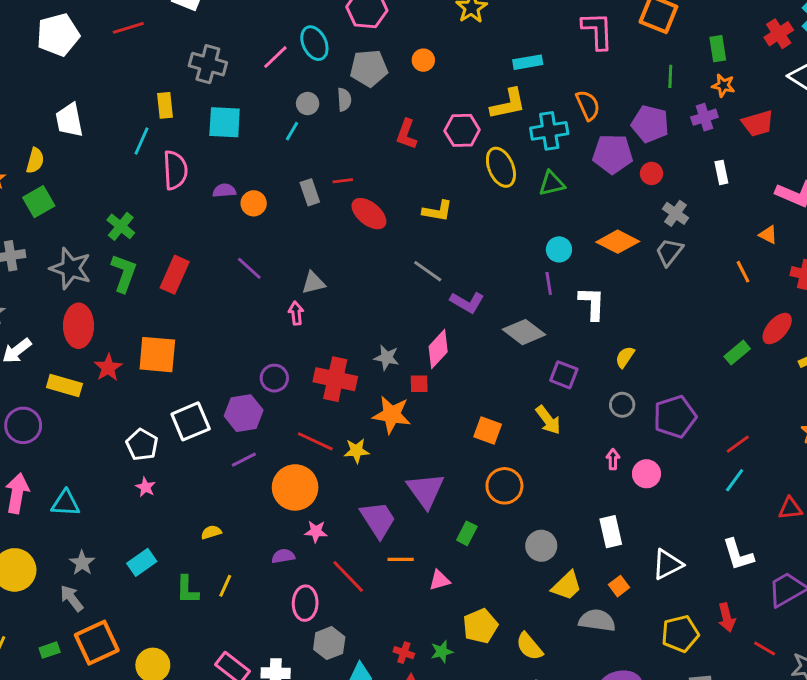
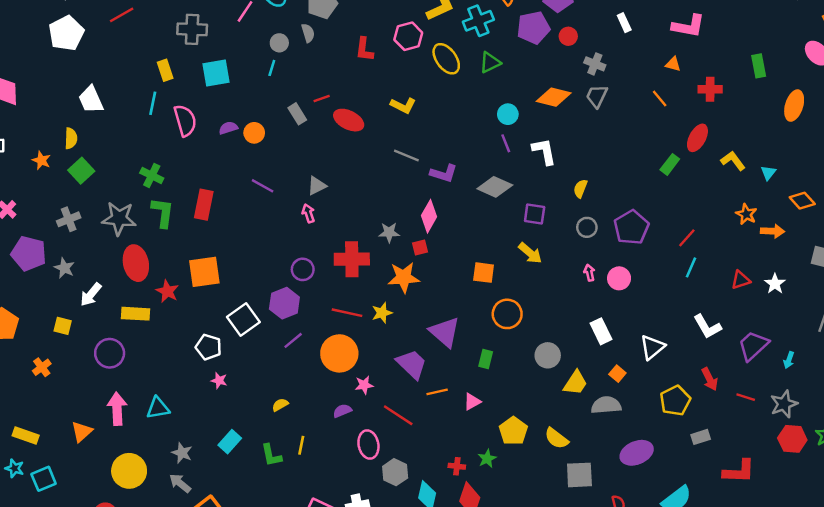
yellow L-shape: (437, 211) -> (403, 105), turned 30

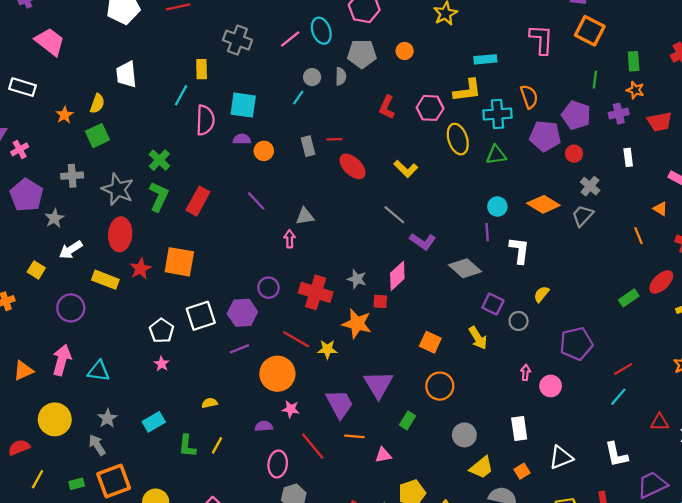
cyan square: (216, 73) -> (243, 105), moved
gray circle: (587, 227) -> (519, 321), moved

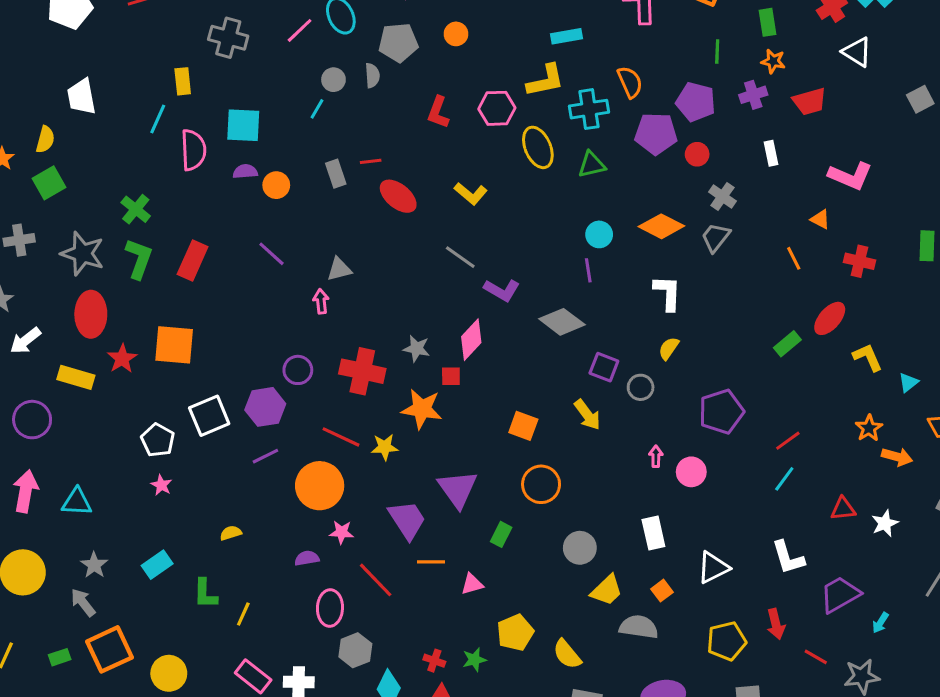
white L-shape: (519, 250) -> (668, 293), moved
yellow line: (217, 445) -> (243, 614), moved

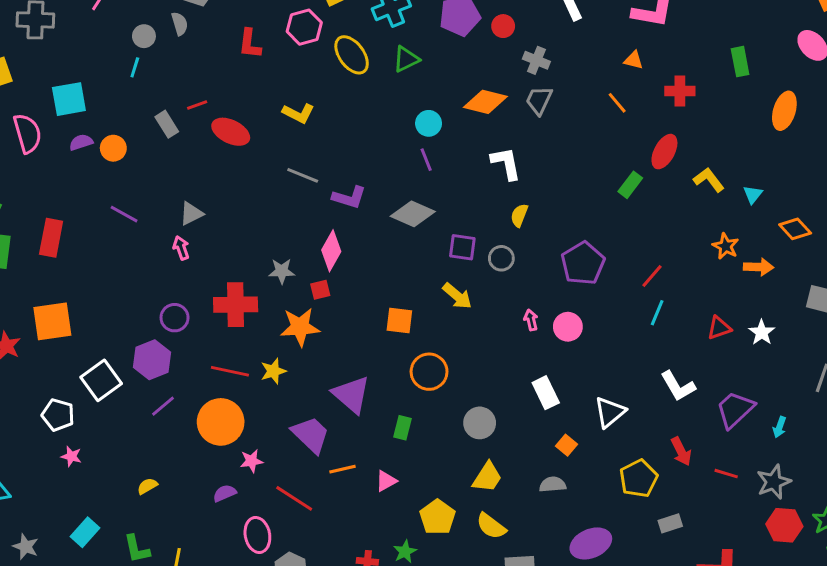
yellow trapezoid: (607, 590) -> (487, 477), moved
gray semicircle: (639, 627) -> (553, 484), size x0.7

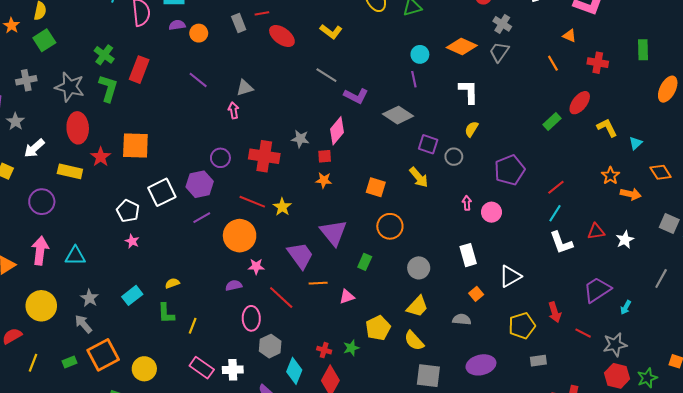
red rectangle: (51, 238) -> (139, 70), moved
orange star: (300, 327) -> (324, 180), moved, size x0.6
yellow star: (273, 371) -> (282, 207), turned -30
white L-shape: (678, 386) -> (561, 243), moved
yellow semicircle: (147, 486) -> (172, 283), moved

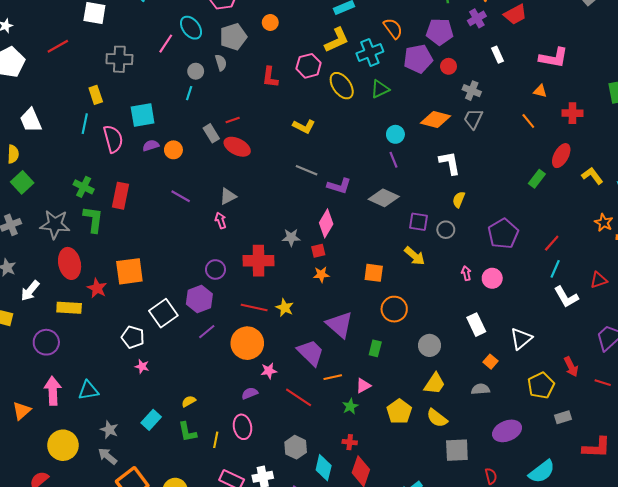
red ellipse: (282, 36) -> (237, 147), moved
pink ellipse: (251, 318) -> (243, 427), moved
green star: (351, 348) -> (350, 406), moved

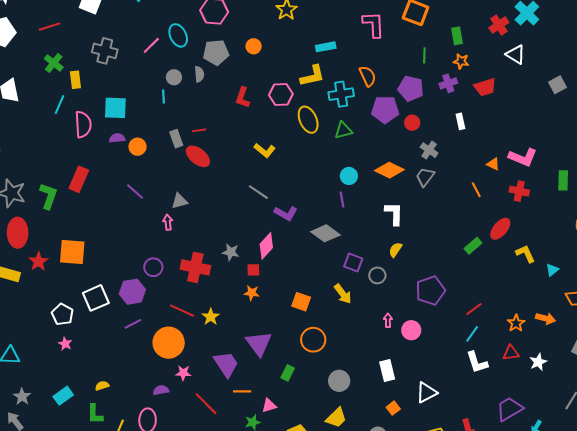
pink L-shape: (554, 58) -> (523, 157), moved
cyan line: (189, 93) -> (163, 97), turned -32
green cross: (84, 187) -> (54, 63), moved
orange star: (604, 223) -> (516, 323), moved

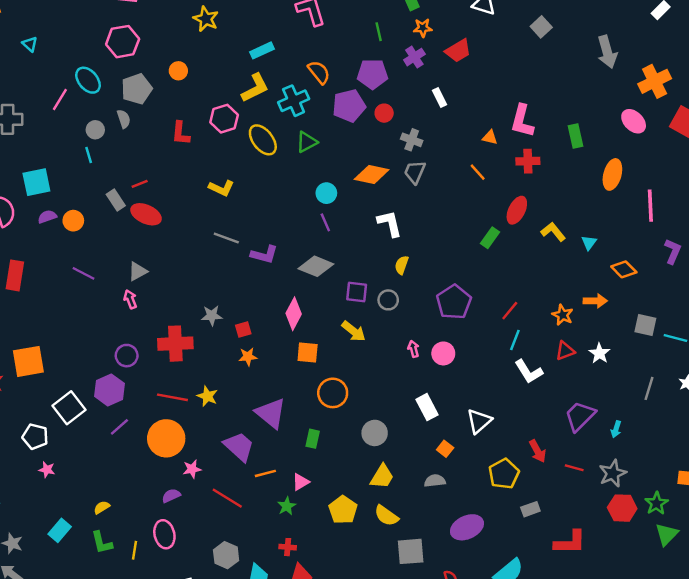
pink L-shape: (523, 157) -> (522, 121), turned 96
pink diamond: (266, 246) -> (294, 314), moved

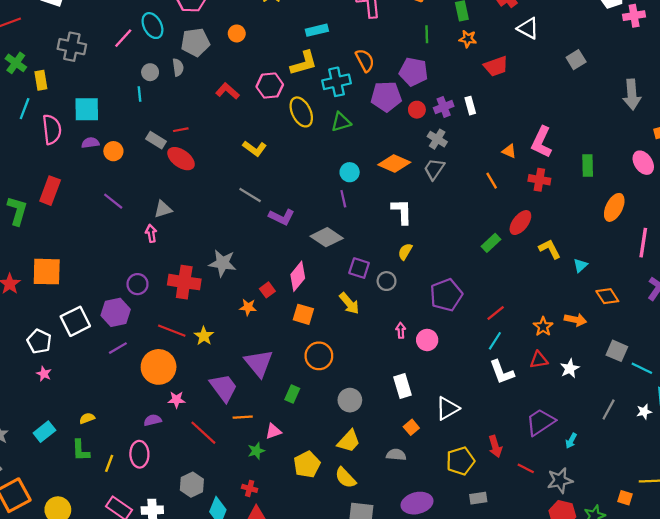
purple cross: (414, 57) -> (444, 107), moved
red L-shape: (181, 133) -> (227, 91), turned 115
gray rectangle: (116, 200) -> (156, 140), turned -36
gray star: (212, 316) -> (223, 263), size x1.4
red square: (243, 330) -> (267, 290), moved, turned -32

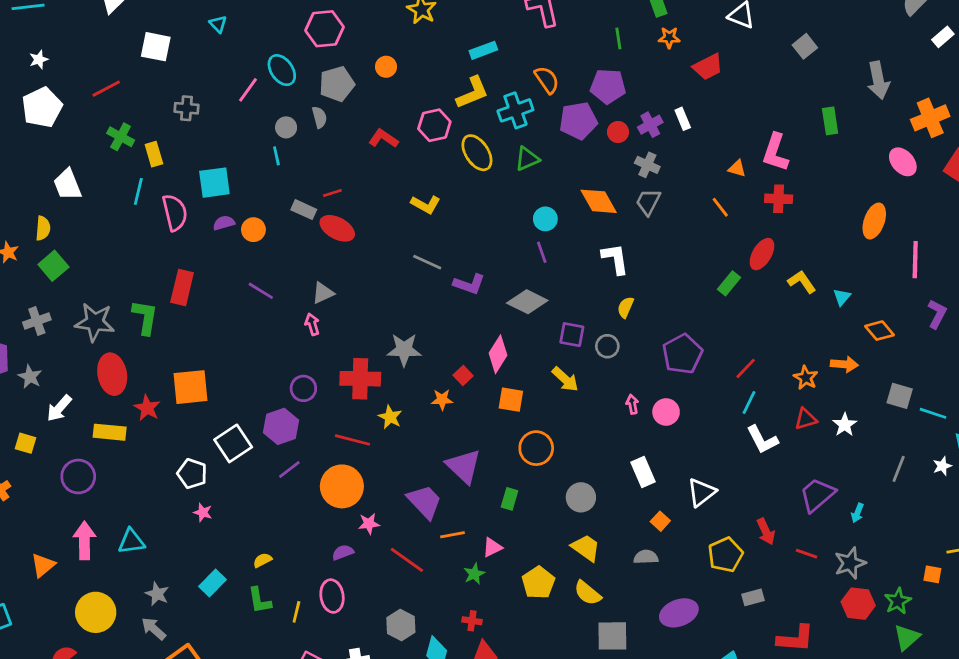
gray cross: (72, 47) -> (187, 108), size x0.7
orange diamond: (394, 163) -> (599, 201), turned 44
green rectangle: (588, 166) -> (830, 121), moved
yellow star: (204, 336) -> (390, 417), moved
yellow trapezoid: (349, 441) -> (586, 548), turned -90

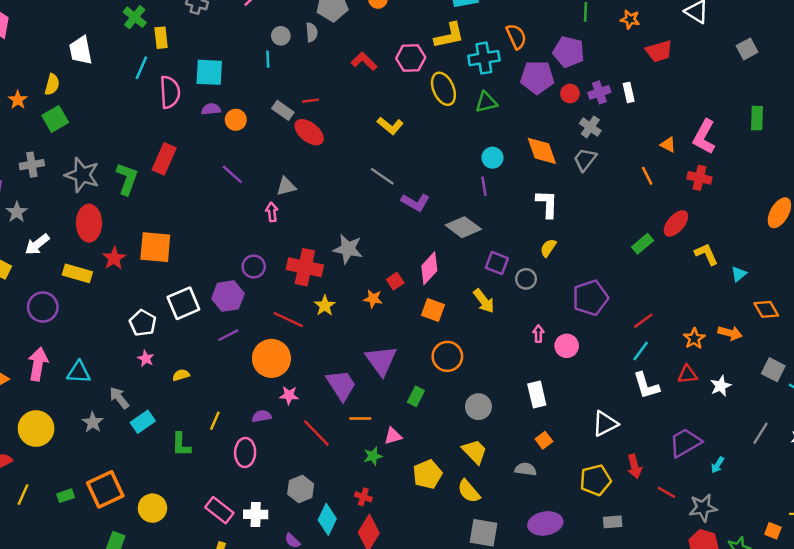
white triangle: (701, 492) -> (605, 424), moved
yellow semicircle: (262, 560) -> (181, 375), moved
yellow line: (296, 612) -> (215, 421), moved
gray arrow: (154, 629) -> (119, 398), moved

